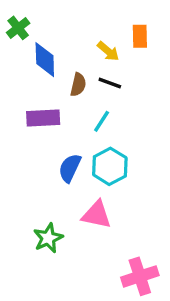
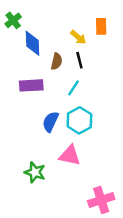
black line: (110, 83) -> (79, 60), turned 56
green star: (48, 238) -> (35, 172), turned -30

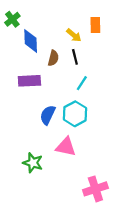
cyan line: (73, 88) -> (82, 83), moved

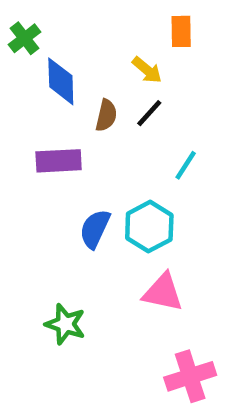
orange rectangle: (95, 25) -> (181, 31), moved
black line: (75, 57) -> (149, 113), turned 56
cyan line: (82, 83) -> (186, 165), moved
pink triangle: (66, 147) -> (163, 292), moved

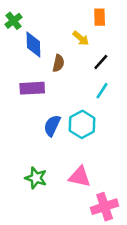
black line: (149, 113) -> (101, 62), moved
pink triangle: (163, 292) -> (80, 177), moved

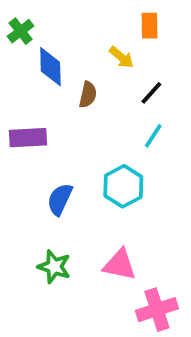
purple rectangle: (32, 88) -> (28, 138), moved
blue semicircle: (52, 126) -> (60, 199), moved

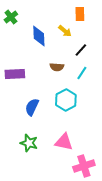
blue diamond: (50, 67) -> (39, 36), moved
brown semicircle: (88, 95) -> (57, 67), moved, turned 80

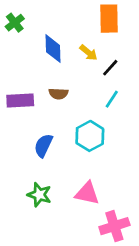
orange rectangle: (80, 14) -> (109, 19), size x1.5
yellow arrow: (65, 31) -> (88, 53), moved
brown semicircle: (57, 67) -> (58, 94), moved

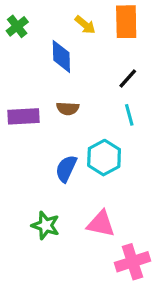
yellow arrow: (88, 53) -> (85, 25), moved
cyan line: (112, 99) -> (129, 115), turned -48
blue semicircle: (43, 146) -> (66, 169), moved

